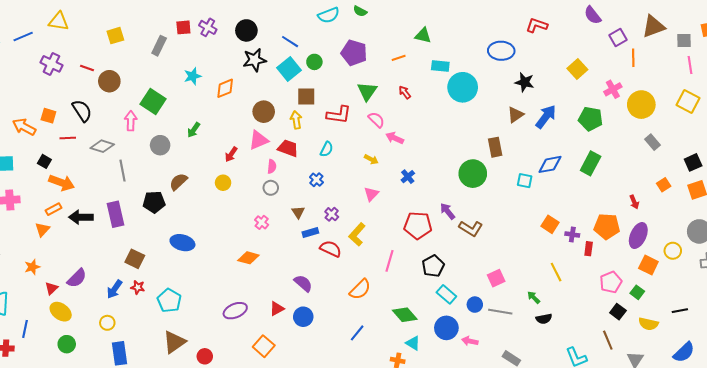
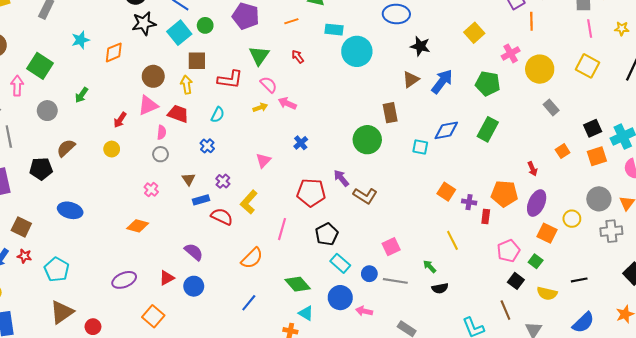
yellow arrow: (371, 159) -> (260, 107), moved, turned -48

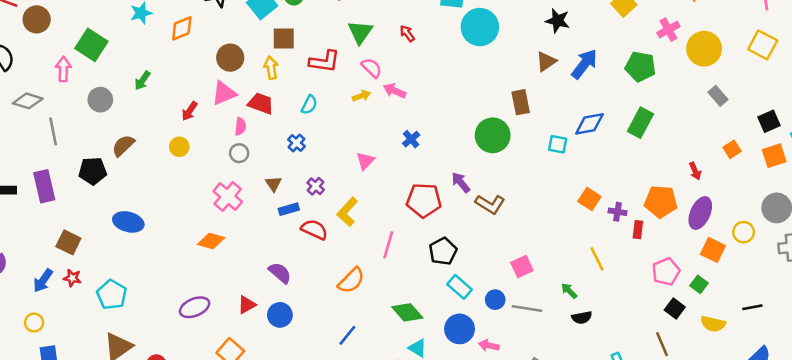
pink cross: (151, 190) -> (228, 196), size x1.6

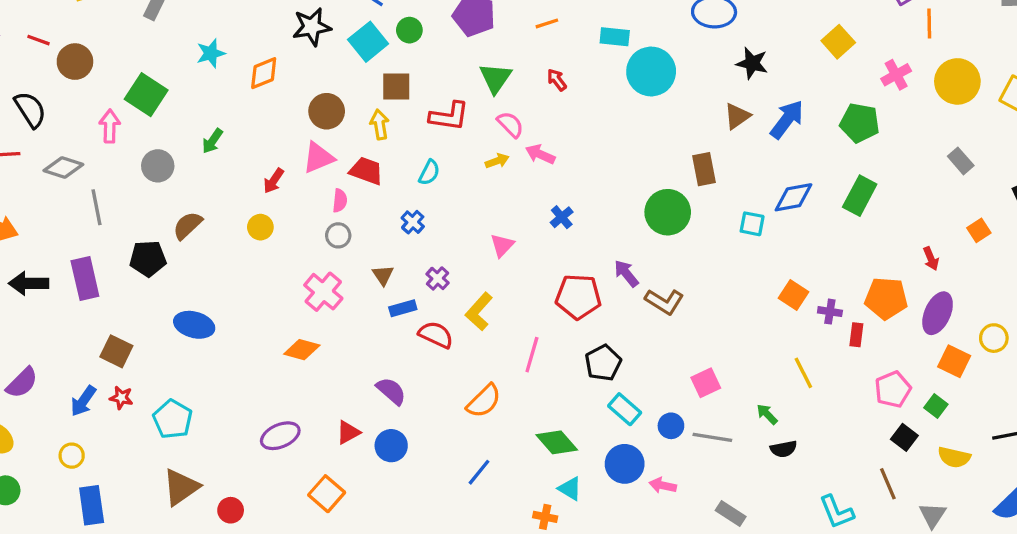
yellow circle: (704, 49) -> (957, 81), moved

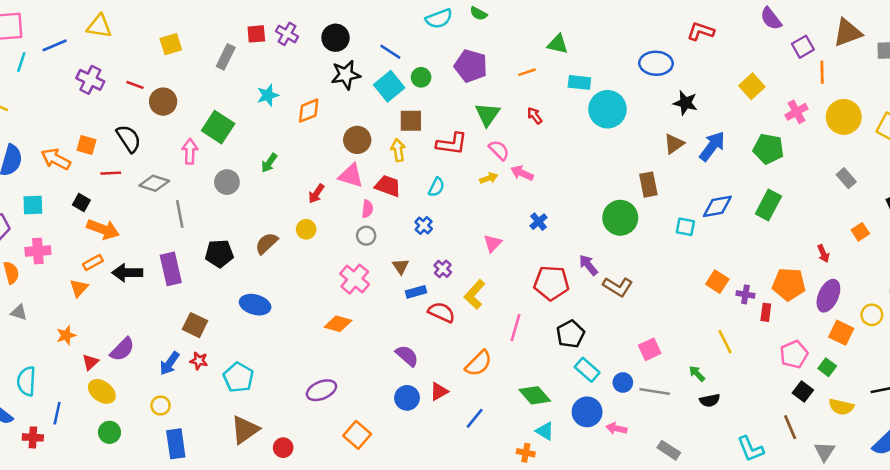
pink triangle: (318, 158) -> (351, 176), turned 40
brown semicircle: (188, 225) -> (267, 243), moved
red triangle: (348, 432) -> (439, 391), moved

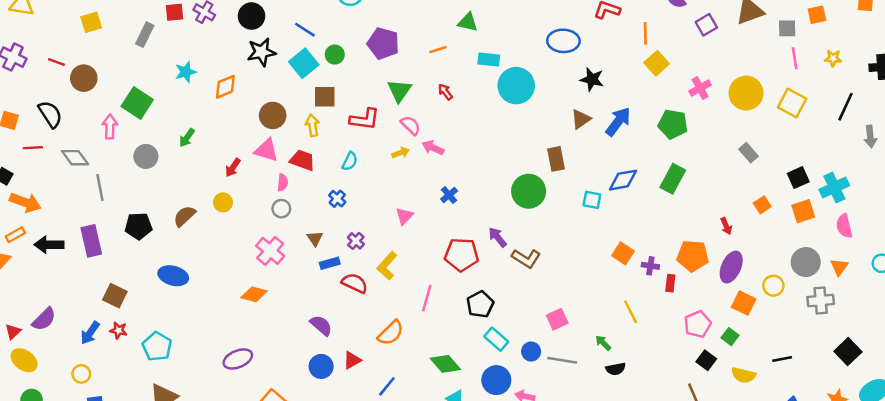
orange line: (822, 72) -> (645, 33), moved
gray diamond: (154, 183) -> (75, 158), turned 36

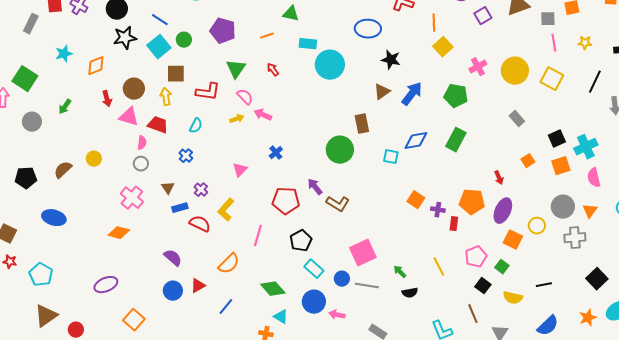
red arrow: (233, 168) -> (107, 99), moved, turned -49
yellow line: (631, 312) -> (439, 267), moved
pink square: (557, 319) -> (363, 253), size x1.5

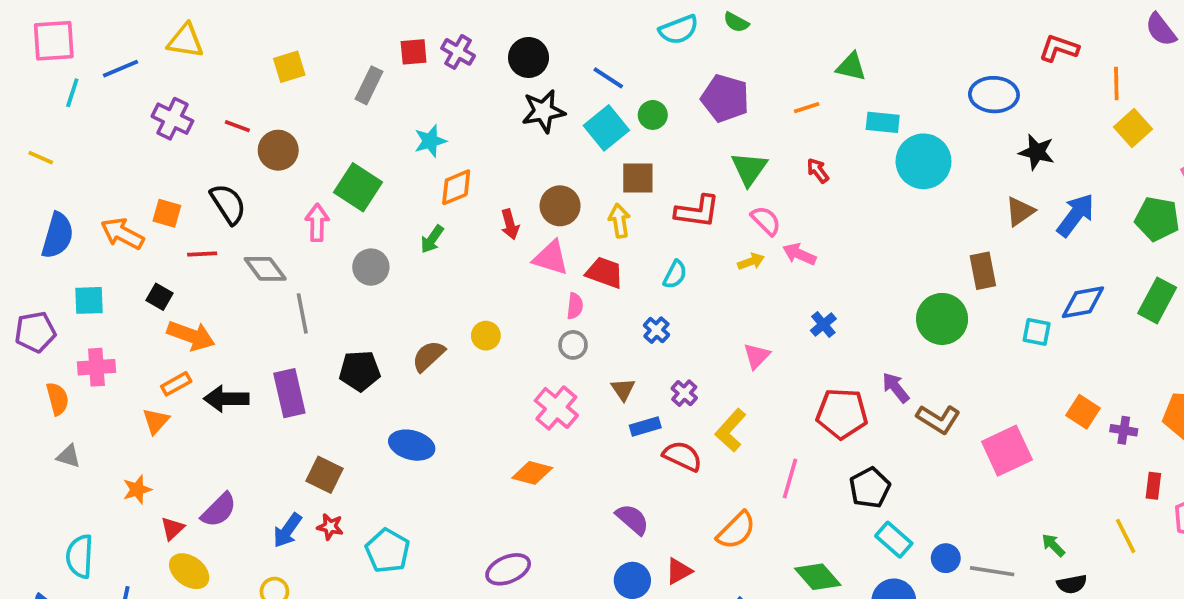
orange diamond: (96, 66) -> (456, 187), moved
red rectangle: (454, 224) -> (1153, 486), moved
pink square: (363, 253) -> (1007, 451), moved

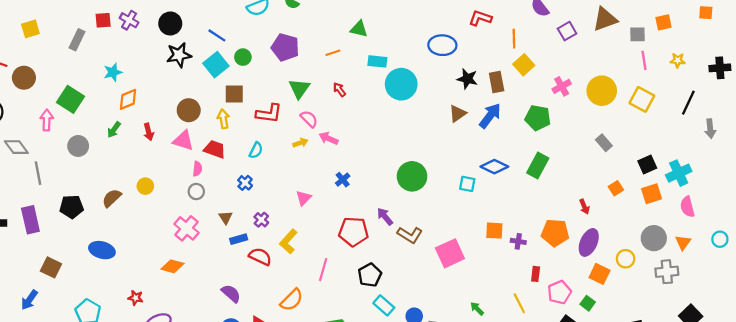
red arrow: (510, 224) -> (149, 132), moved
brown rectangle: (983, 271) -> (497, 82), moved
blue diamond: (1083, 302) -> (494, 167), turned 36
orange square: (1083, 412) -> (494, 231), turned -30
red star: (330, 527) -> (136, 298), moved

